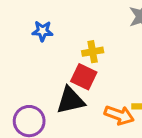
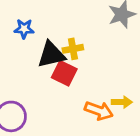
black triangle: (70, 100) -> (51, 55), moved

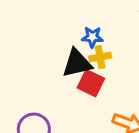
blue star: (24, 29) -> (92, 37), moved

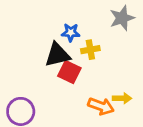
yellow cross: (100, 57) -> (90, 50), moved

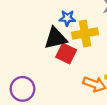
yellow cross: (90, 50) -> (85, 33), size x1.5

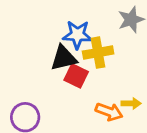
blue star: (67, 18) -> (77, 35), size x1.5

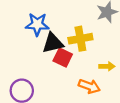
blue star: (77, 35) -> (37, 24), moved
yellow arrow: (131, 103) -> (107, 66), moved

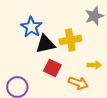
blue star: (37, 24) -> (31, 27), turned 30
red square: (63, 57) -> (52, 68), moved

